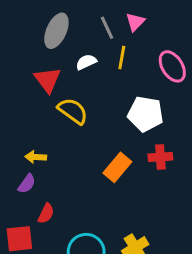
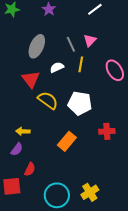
white pentagon: (146, 114) -> (80, 103), moved
orange rectangle: (117, 167) -> (67, 141), moved

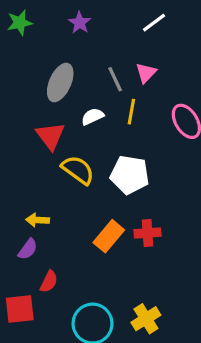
red cross: (107, 131) -> (148, 233), moved

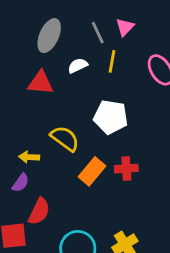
red triangle: (50, 136) -> (41, 83), turned -48
yellow semicircle: (78, 170) -> (65, 138), moved
red semicircle: (49, 282) -> (39, 211), size x1.4

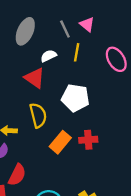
pink triangle: (125, 27) -> (87, 24), turned -35
red triangle: (41, 83) -> (35, 78), moved, turned 30
yellow semicircle: (65, 138) -> (38, 115), turned 40

